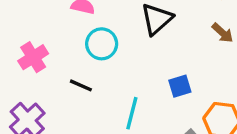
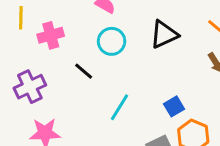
blue square: (180, 86) -> (174, 106), moved, turned -30

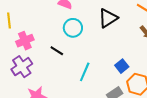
pink cross: (51, 35) -> (25, 41), moved

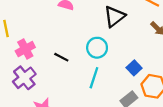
cyan circle: (73, 28) -> (97, 48), moved

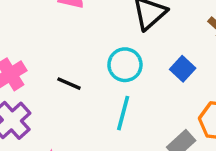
blue square: (134, 68) -> (183, 69), moved

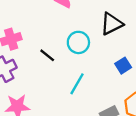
cyan circle: (125, 65) -> (78, 42), moved

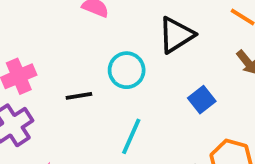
black line: (47, 55) -> (79, 96), turned -42

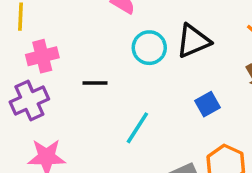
cyan circle: (127, 70) -> (149, 48), moved

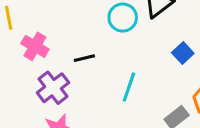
pink cross: (42, 56) -> (35, 46), turned -32
purple cross: (29, 100) -> (53, 88), moved

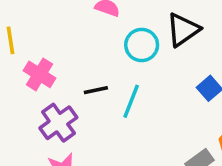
cyan line: (129, 87) -> (131, 101), moved

